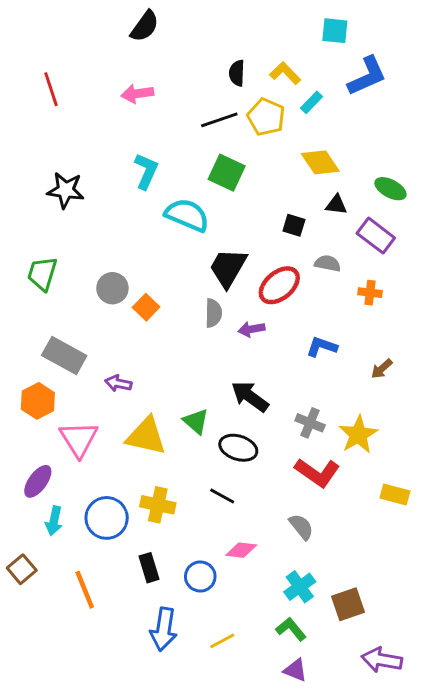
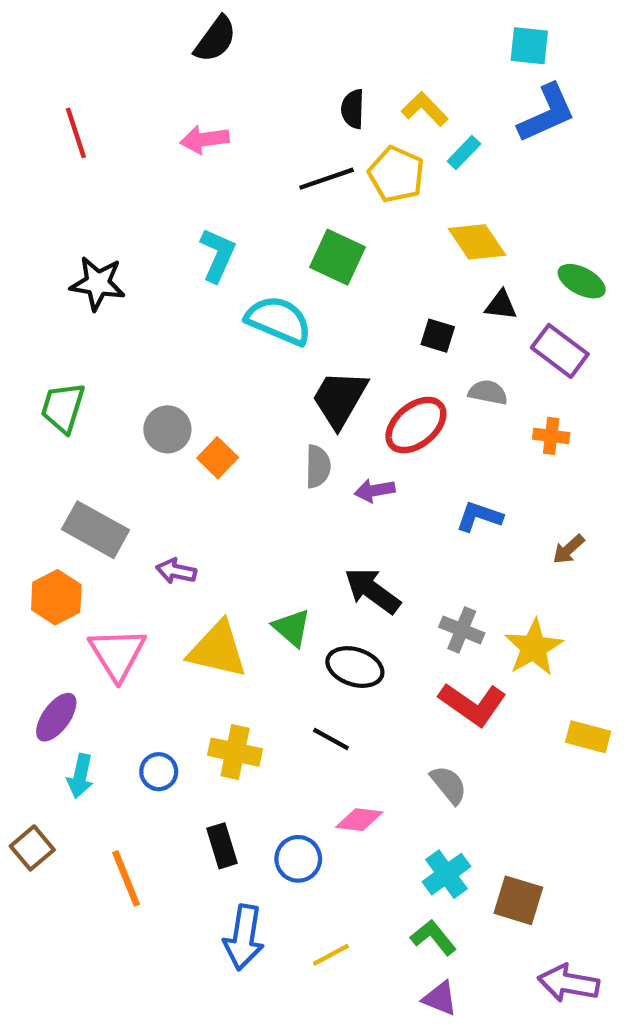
cyan square: (335, 31) -> (529, 46), moved
blue circle: (107, 518) -> (159, 772), size x0.6
brown square: (348, 604) -> (518, 900), turned 36

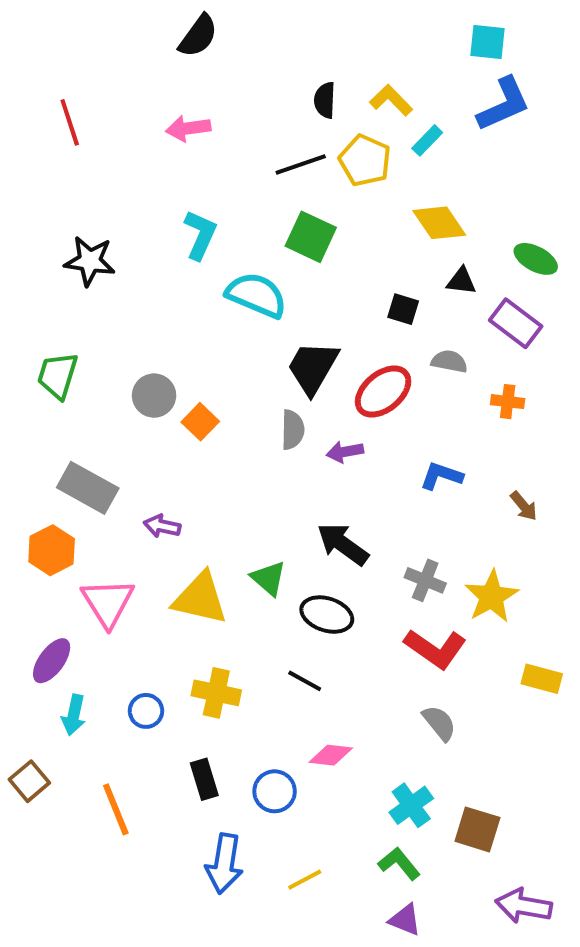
brown arrow: (569, 549) -> (524, 506), turned -88
gray semicircle: (449, 785) -> (439, 723), moved

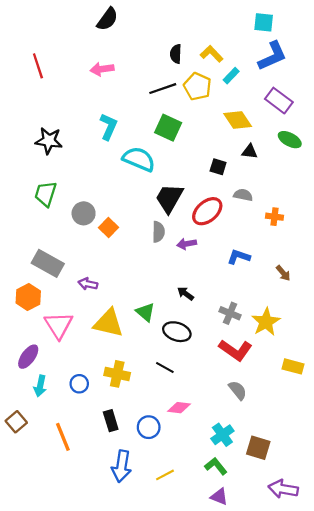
purple rectangle: (516, 323) -> (279, 101), moved
green trapezoid: (58, 375) -> (46, 194), moved
black arrow: (343, 544) -> (186, 294), size x0.6

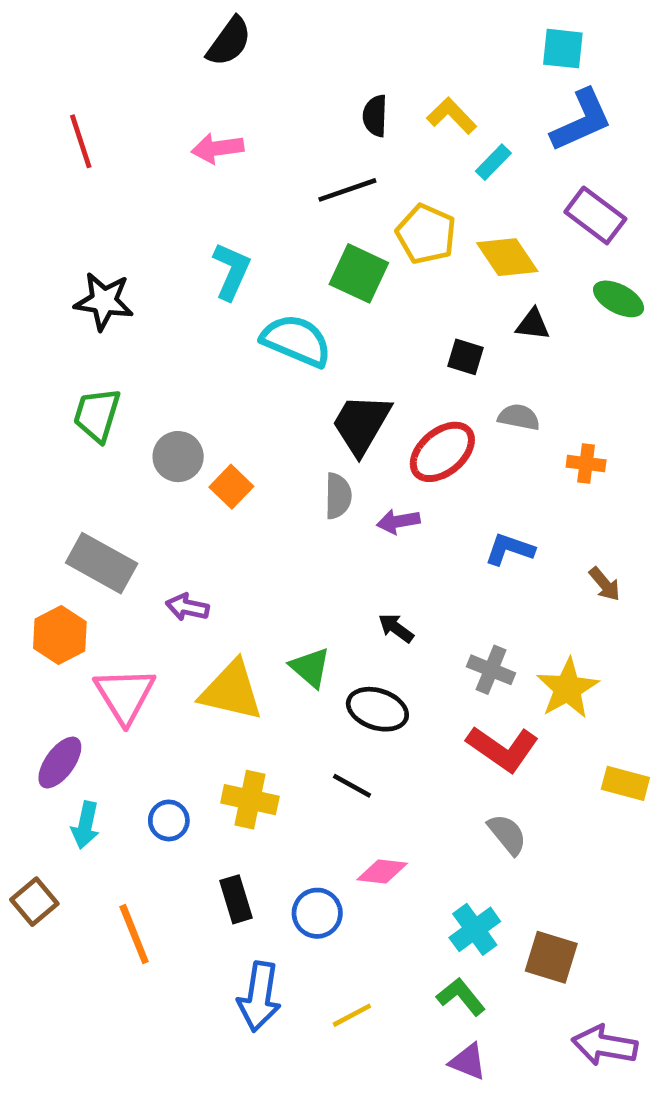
yellow pentagon: (197, 86) -> (426, 234), moved

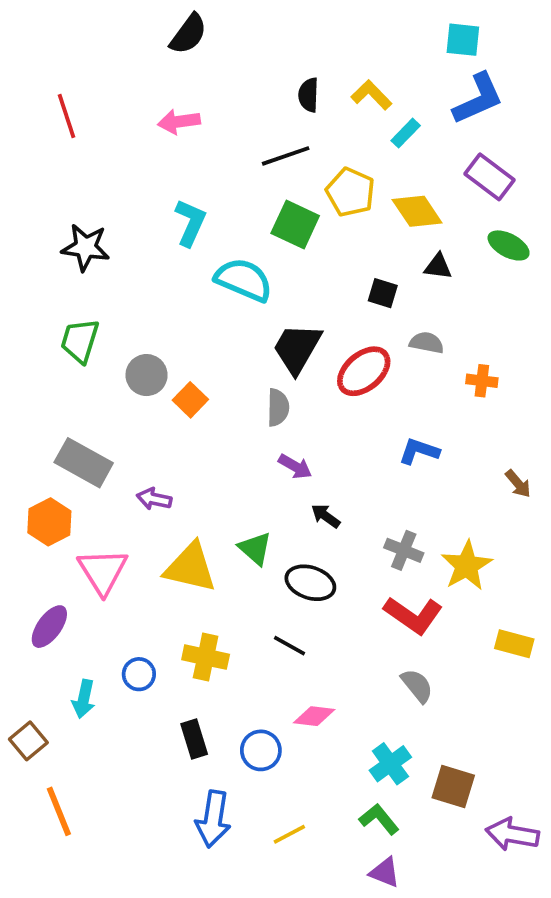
purple arrow: (398, 521) -> (295, 467), moved, turned -140
brown arrow: (605, 584) -> (518, 484), moved
cyan arrow: (85, 825) -> (84, 699), moved
orange line: (134, 934) -> (59, 811), moved
purple arrow: (605, 1045) -> (512, 834), moved

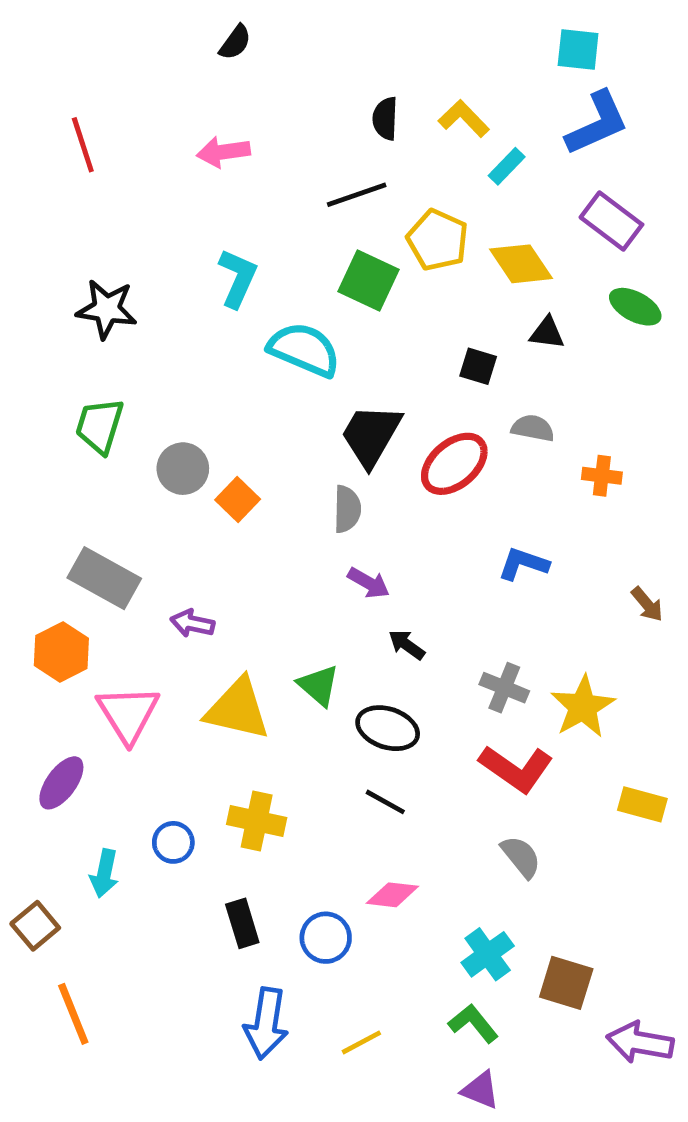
black semicircle: (188, 34) -> (235, 42), size x0.7
black line: (289, 646) -> (385, 802), moved

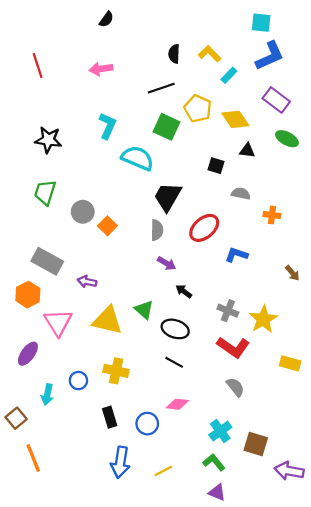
red ellipse: (454, 464) -> (204, 228), moved

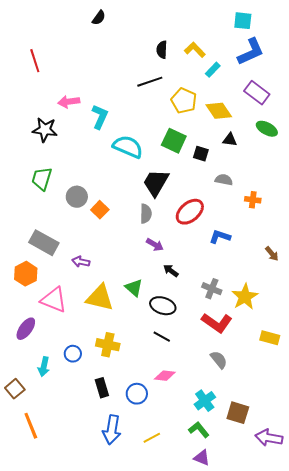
pink arrow: (101, 69) -> (69, 102), moved
green square: (167, 127) -> (174, 141), moved
pink triangle: (58, 323) -> (54, 300), turned -36

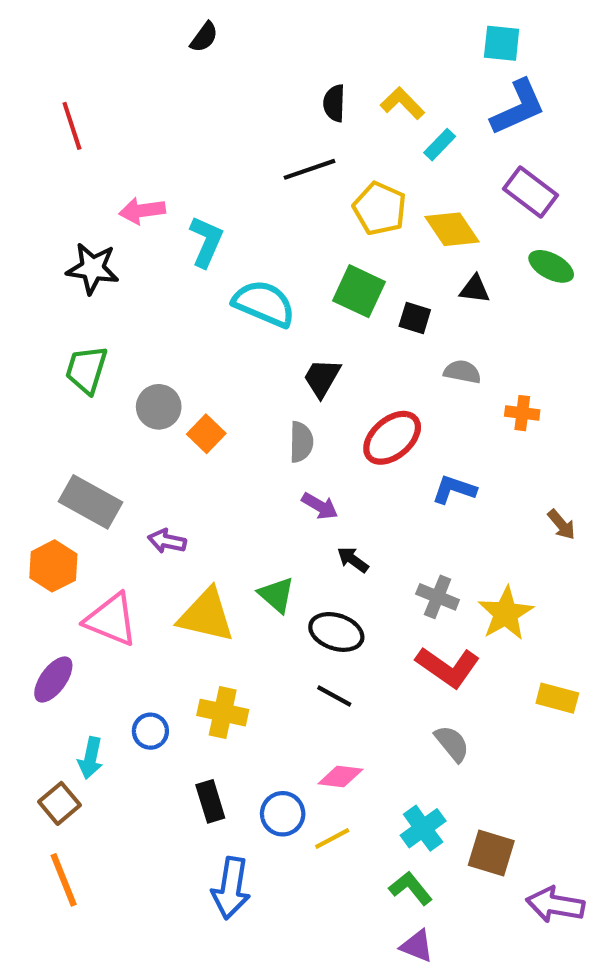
black trapezoid: (156, 183) -> (322, 378), size x0.7
brown square: (15, 389) -> (60, 803), moved
yellow line: (152, 438) -> (332, 839), moved

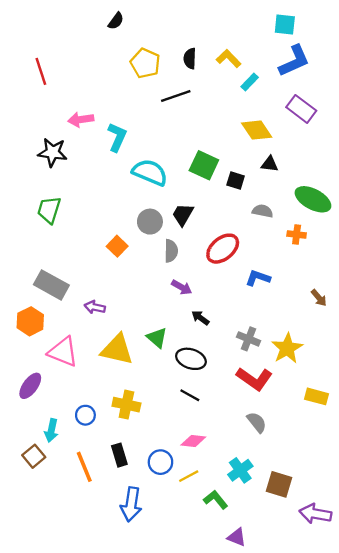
yellow pentagon: (380, 209) -> (145, 63), moved
green ellipse: (551, 266) -> (313, 199), moved, size x1.4
gray circle: (159, 407) -> (150, 222), moved
orange line: (64, 880) -> (84, 467), moved
green L-shape: (411, 888) -> (216, 500), moved

